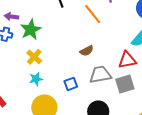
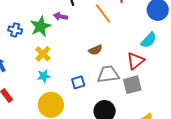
purple arrow: (11, 17) -> (61, 16), moved
red triangle: (127, 60) -> (136, 61), turned -30

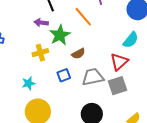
green star: (41, 26) -> (60, 35), moved
yellow cross: (43, 54) -> (40, 53), moved, turned 35
blue square: (78, 82) -> (64, 75), moved

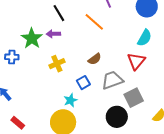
green star: (60, 35) -> (32, 38), moved
cyan star: (29, 83) -> (70, 100), moved
gray square: (118, 86) -> (134, 98), moved

